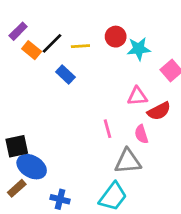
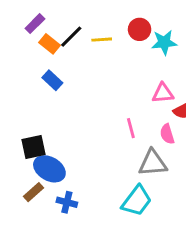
blue rectangle: (65, 75) -> (52, 80), moved
blue cross: (60, 199) -> (67, 202), moved

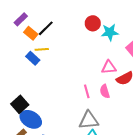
yellow line: (102, 40) -> (42, 49), moved
pink semicircle: (167, 134) -> (105, 91), moved
black square: (33, 147) -> (20, 104), turned -30
gray triangle: (153, 163) -> (89, 120), moved

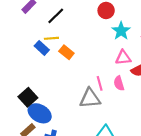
cyan star: (110, 32) -> (121, 31), moved, turned -30
orange rectangle: (31, 33) -> (66, 52), moved
gray triangle: (89, 120) -> (90, 98), moved

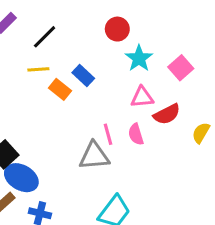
blue rectangle: (42, 48) -> (83, 75), moved

